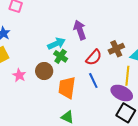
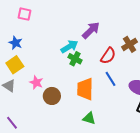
purple arrow: (80, 30) -> (91, 30), turned 72
brown circle: (44, 71) -> (52, 96), moved

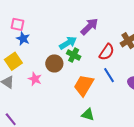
pink square: (24, 14) -> (17, 24), moved
blue star: (16, 43) -> (23, 39), moved
orange trapezoid: (85, 89) -> (84, 85), turned 30
brown circle: (52, 96) -> (54, 63), moved

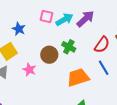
pink square: (17, 24) -> (46, 16), moved
cyan arrow: (68, 43) -> (64, 20), moved
orange trapezoid: (84, 85) -> (78, 77), turned 40

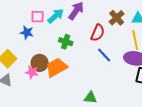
blue star: (19, 29) -> (27, 32), moved
brown circle: (49, 55) -> (40, 63), moved
orange trapezoid: (78, 77) -> (56, 67), moved

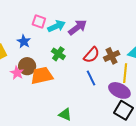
brown cross: (117, 18) -> (112, 56), moved
blue star: (27, 32) -> (24, 41), moved

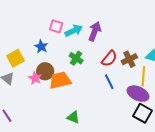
purple arrow: (78, 27) -> (95, 31), turned -30
green triangle: (65, 115) -> (73, 117), moved

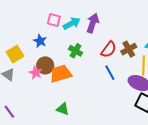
green triangle: (73, 117) -> (63, 109), moved

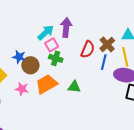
pink square: (54, 20) -> (52, 45), moved, turned -32
brown circle: (45, 65) -> (30, 65), moved
blue line: (110, 73) -> (104, 62), moved, turned 56
green triangle: (63, 109) -> (74, 87), moved

